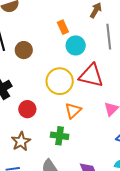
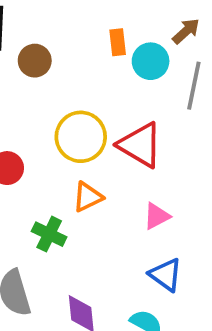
cyan circle: (76, 45) -> (151, 61), moved

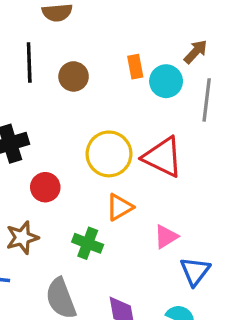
brown circle: (35, 61) -> (74, 76), moved
pink triangle: (157, 216) -> (166, 237), moved
blue triangle: (166, 275) -> (195, 271), turned 36

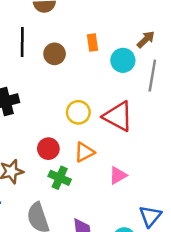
orange rectangle: (135, 67) -> (93, 43), moved
yellow circle: (109, 154) -> (78, 112), size x0.7
red circle: (45, 187) -> (48, 149), moved
blue triangle: (195, 271) -> (150, 216), moved

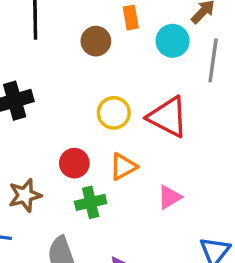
brown circle: (55, 54) -> (96, 41), moved
green cross: (60, 178) -> (91, 202), turned -35

